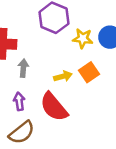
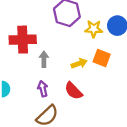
orange square: (89, 72) -> (102, 58), turned -30
red semicircle: (54, 107) -> (73, 91), size x0.7

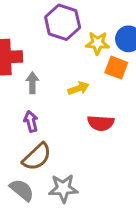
orange square: (102, 58) -> (116, 68), moved
red semicircle: (73, 91) -> (101, 123), moved, turned -42

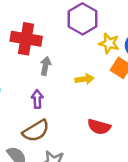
red semicircle: (101, 123) -> (99, 127), moved

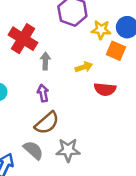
red cross: (26, 39) -> (23, 39), turned 32
red semicircle: (99, 127) -> (105, 89), moved

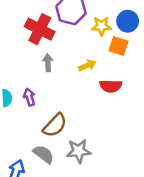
red cross: (23, 39) -> (40, 29), moved
purple arrow: (43, 93) -> (29, 97), moved

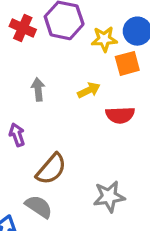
red cross: (40, 29) -> (23, 28), moved, size x0.7
orange square: (118, 46) -> (127, 63), turned -30
gray star: (79, 151) -> (109, 197), moved

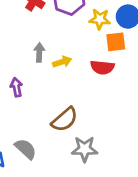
yellow arrow: (89, 90) -> (62, 62), moved
red semicircle: (120, 115) -> (102, 67), moved
brown semicircle: (51, 169) -> (65, 119), moved

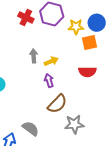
red semicircle: (102, 67) -> (87, 72), moved
purple arrow: (16, 87) -> (49, 81), moved

